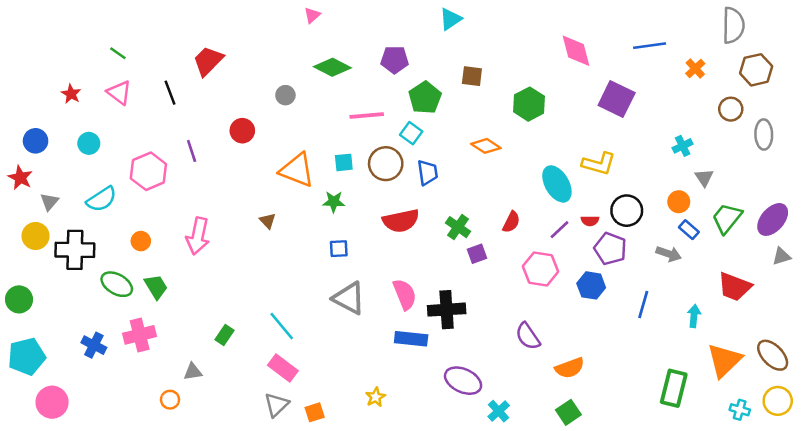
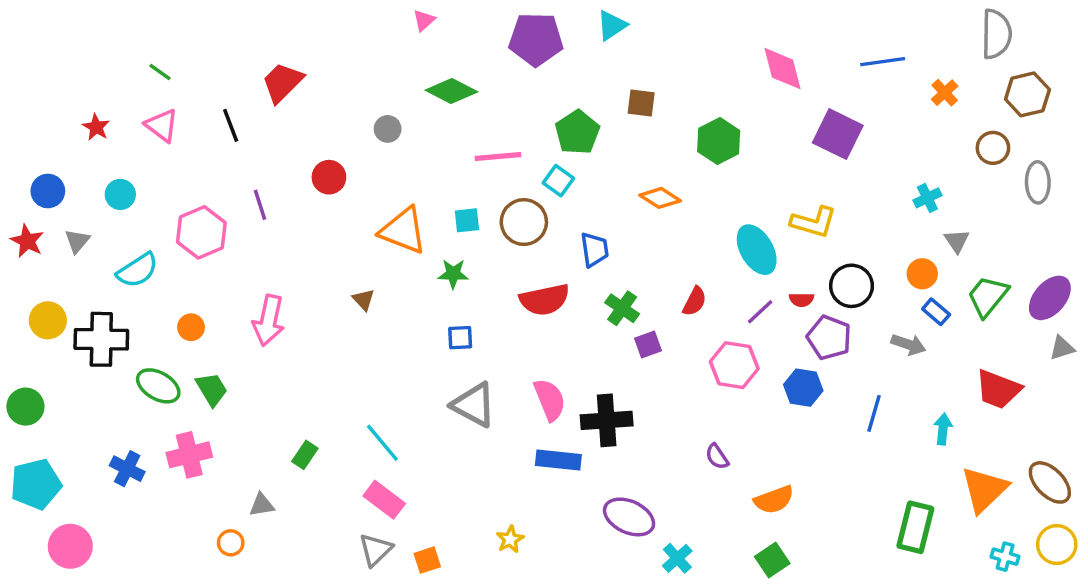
purple pentagon: (395, 60) -> (536, 39), moved, size x1.4
blue trapezoid: (428, 173) -> (595, 250), moved
gray triangle: (49, 202) -> (77, 241), moved
purple semicircle: (528, 336) -> (717, 457), size x0.7

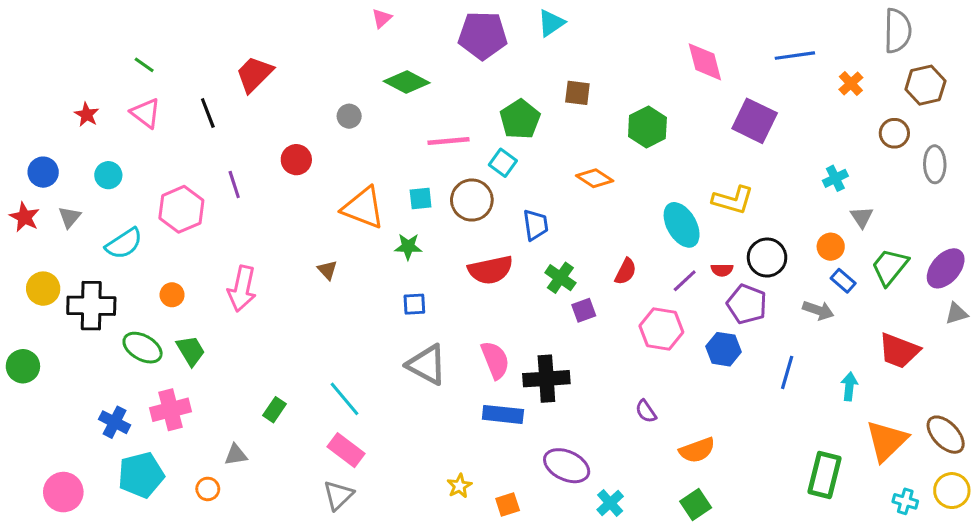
cyan pentagon: (36, 484) -> (141, 475), moved
orange square: (427, 560) -> (508, 504), moved

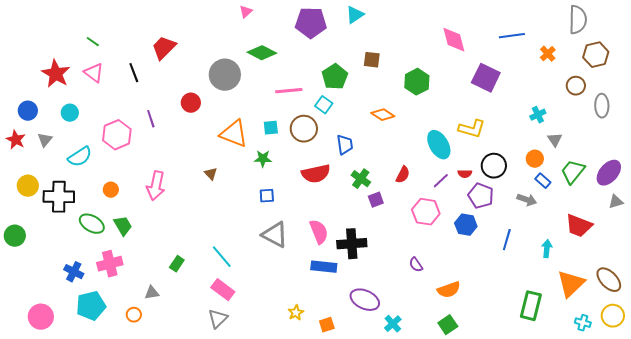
red star: (87, 115) -> (56, 74), size x1.8
gray circle: (349, 116) -> (225, 75), size x2.0

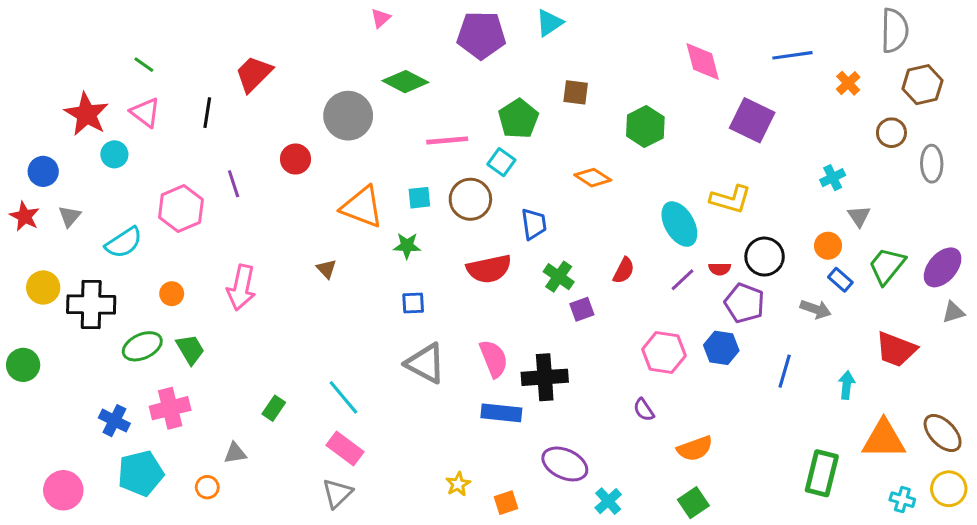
black line: (134, 73) -> (207, 113), turned 30
cyan circle: (70, 113) -> (114, 154), moved
pink hexagon: (426, 212) -> (664, 353), moved
green ellipse: (92, 224) -> (142, 346), turned -55
orange triangle: (571, 284) -> (884, 439), turned 44

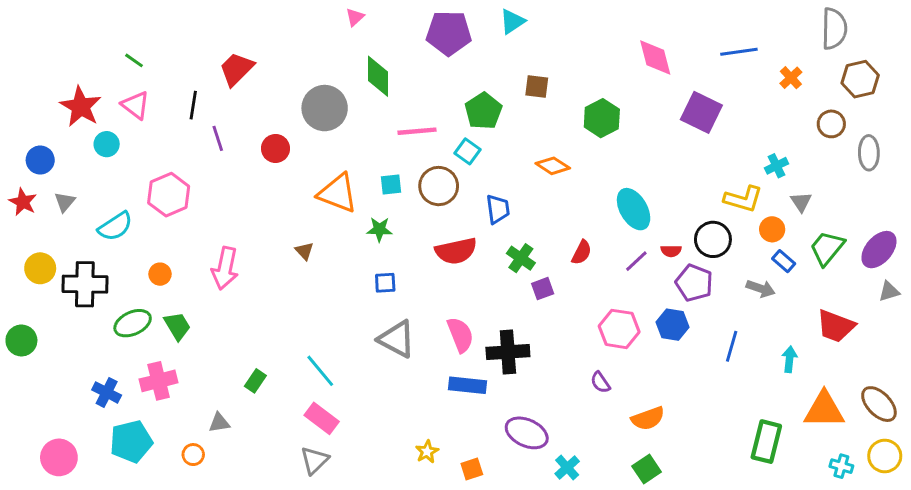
green diamond: (405, 82) -> (378, 76), turned 63
purple line: (234, 184) -> (218, 138), moved
yellow L-shape: (730, 199) -> (743, 199), moved

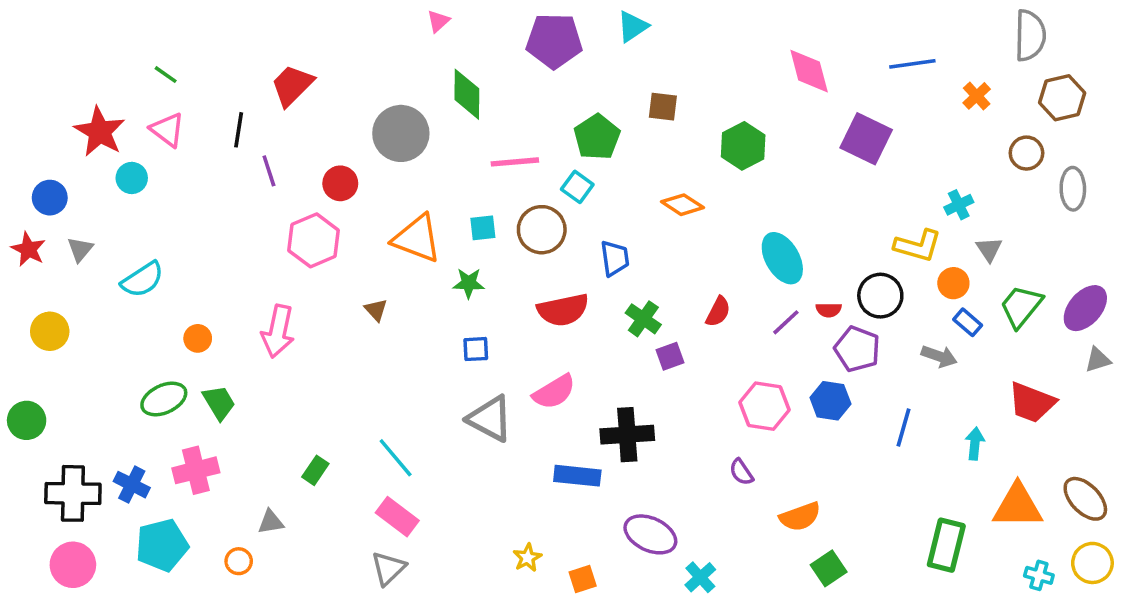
pink hexagon: (169, 195) -> (314, 240), moved
black cross: (85, 284) -> (73, 493), moved
pink semicircle: (460, 335) -> (554, 392), moved, turned 81
green square: (647, 469) -> (829, 568), moved

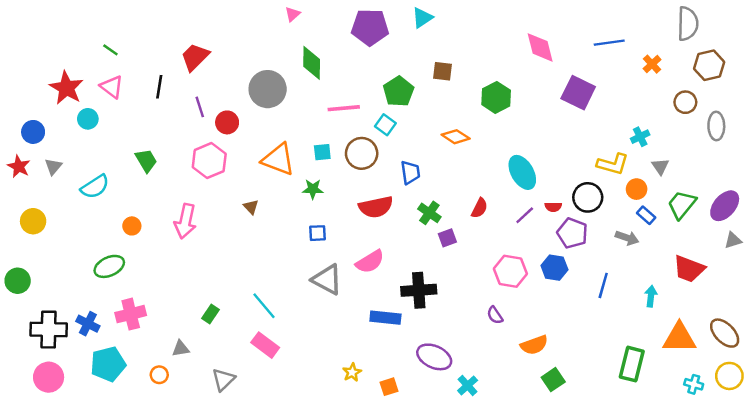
purple line: (269, 171) -> (200, 107), moved
green trapezoid: (219, 403) -> (146, 161), moved
gray triangle: (388, 568) -> (224, 380), moved

